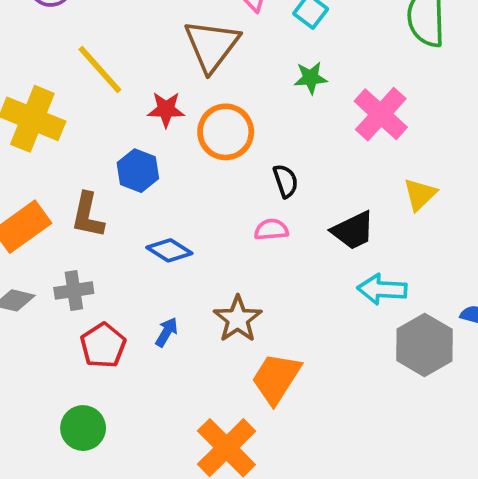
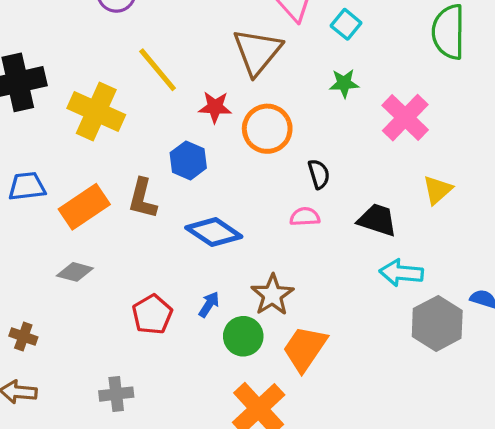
black trapezoid: (353, 231) -> (377, 220), turned -138
blue diamond: (169, 250) -> (214, 232), size x1.4
gray cross: (74, 291) -> (116, 394), moved
green circle: (83, 428) -> (243, 336), moved

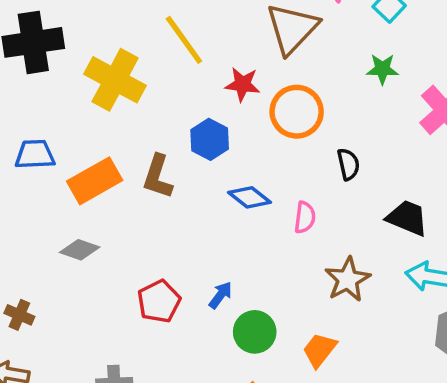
pink semicircle: (305, 217) -> (305, 217), moved, turned 96
blue diamond: (214, 232) -> (249, 197), moved, size x0.7
brown star: (272, 295) -> (348, 279), moved
orange trapezoid: (305, 349) -> (319, 350), size x0.7

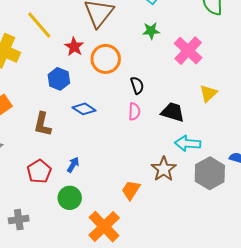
red star: (243, 84) -> (74, 47), turned 30
brown L-shape: (158, 177) -> (43, 124), moved
pink semicircle: (305, 217) -> (134, 111), moved
brown star: (348, 279) -> (164, 169), moved
green circle: (255, 332) -> (70, 198), moved

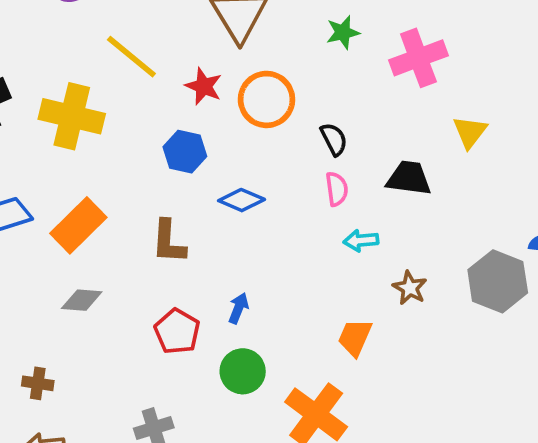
pink cross: (188, 51) -> (418, 58), turned 36
cyan arrow: (188, 143) -> (361, 241), moved, size x0.7
brown star: (164, 169) -> (410, 288), size x0.7

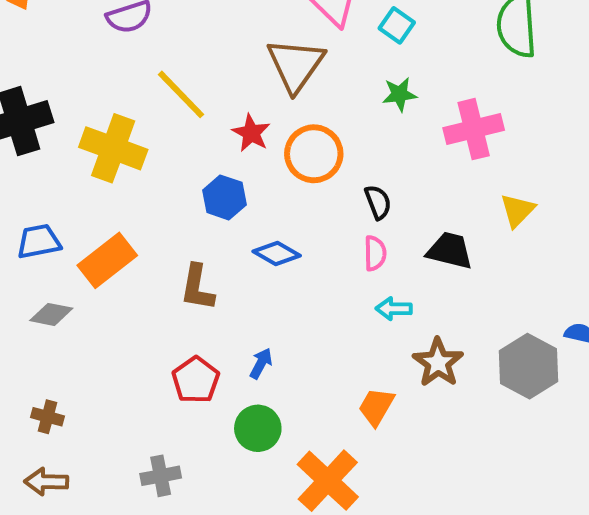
brown star: (410, 288) -> (438, 363), size x1.4
gray diamond: (82, 300) -> (51, 314), moved

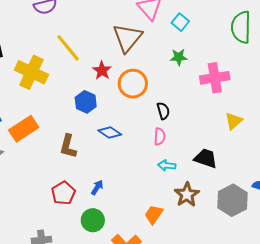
black trapezoid: (450, 251) -> (206, 158), moved

